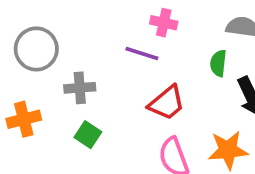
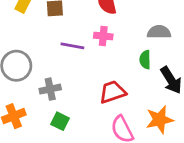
purple line: (142, 54) -> (72, 46), moved
red trapezoid: (167, 103) -> (112, 92), turned -152

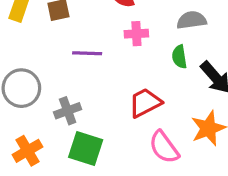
pink cross: (103, 36) -> (136, 34), moved
green square: (60, 121) -> (86, 149), size x1.5

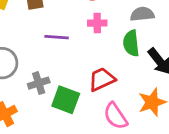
green semicircle: (179, 57) -> (131, 43), size x1.4
green square: (86, 149) -> (66, 100), moved

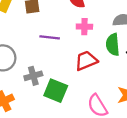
red trapezoid: (102, 79) -> (86, 61), moved

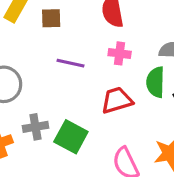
gray cross: (33, 76) -> (35, 127), moved

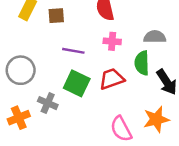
gray cross: (35, 127) -> (48, 103), turned 36
green square: (71, 137) -> (77, 83), moved

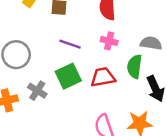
green square: (77, 83) -> (68, 76), turned 30

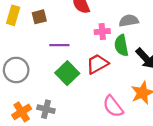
pink cross: (109, 41) -> (102, 32), moved
gray cross: (37, 91) -> (46, 109), moved

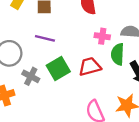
purple line: (59, 45) -> (45, 38), moved
gray cross: (46, 109) -> (31, 76), moved

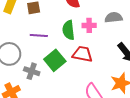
green semicircle: (118, 54) -> (68, 30), moved
red trapezoid: (90, 67) -> (82, 54), turned 35

